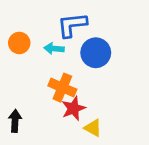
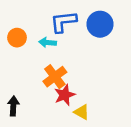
blue circle: (96, 53) -> (100, 24), moved
orange cross: (62, 88) -> (55, 77), turned 30

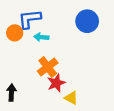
blue L-shape: (63, 22) -> (30, 19), moved

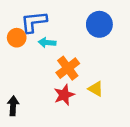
orange cross: (48, 67) -> (68, 68), moved
yellow triangle: (71, 98) -> (96, 89), moved

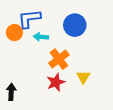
blue circle: (99, 24) -> (75, 25), moved
yellow triangle: (96, 89) -> (83, 77), turned 32

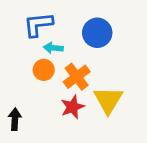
orange circle: (14, 33) -> (44, 70), moved
yellow triangle: (83, 77) -> (108, 100), size x1.6

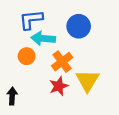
cyan arrow: (53, 48) -> (43, 38), size x1.5
orange circle: (44, 70) -> (27, 56), moved

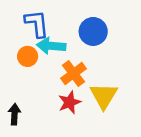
blue L-shape: (31, 20) -> (37, 24), turned 90
orange circle: (27, 56) -> (28, 56), moved

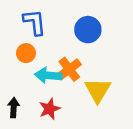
cyan arrow: (51, 46) -> (48, 75), moved
red star: (70, 102) -> (50, 109), moved

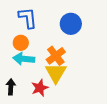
cyan arrow: (48, 75) -> (24, 59), moved
yellow triangle: (98, 90) -> (56, 73), moved

